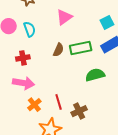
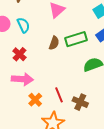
red cross: (23, 58) -> (19, 54), turned -32
brown cross: (79, 111) -> (80, 102), turned -35

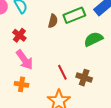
pink arrow: (22, 79) -> (24, 60), turned 55
orange cross: (35, 100) -> (21, 84), moved, turned -32

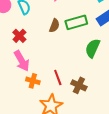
green semicircle: (93, 39) -> (93, 48), turned -48
orange cross: (21, 84) -> (33, 81), moved

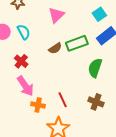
brown semicircle: (54, 26) -> (55, 48), turned 40
brown cross: (79, 85) -> (96, 102), moved

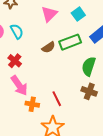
cyan square: (99, 14) -> (78, 14), moved
brown cross: (96, 102) -> (89, 91), moved

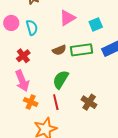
green semicircle: (89, 66) -> (61, 80), moved

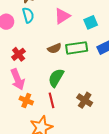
cyan semicircle: (32, 28) -> (28, 15), moved

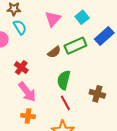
orange cross: (26, 100) -> (28, 116), moved

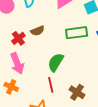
brown semicircle: (54, 52) -> (38, 31), moved
brown cross: (97, 94) -> (77, 92), moved

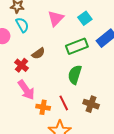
green semicircle: (56, 62) -> (75, 75), moved
orange cross: (11, 87) -> (43, 107), moved

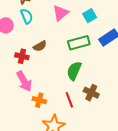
red cross: (21, 65) -> (22, 56), turned -32
red line: (64, 103) -> (69, 100), moved
brown cross: (91, 104) -> (91, 93), moved

